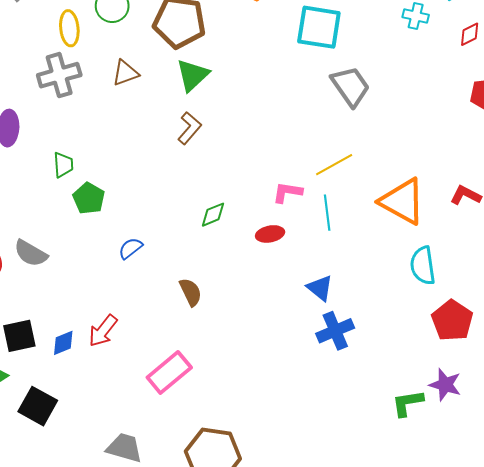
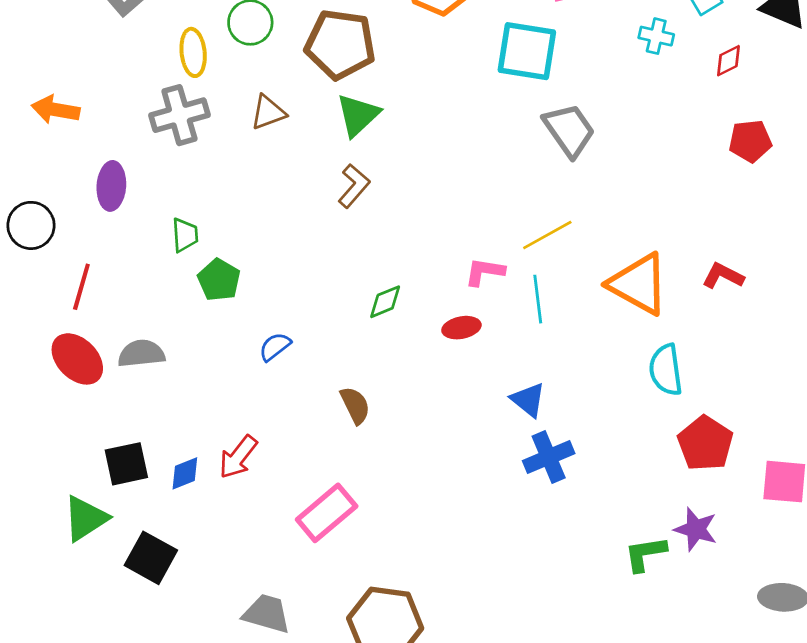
gray semicircle: (31, 253) -> (141, 353), turned 144

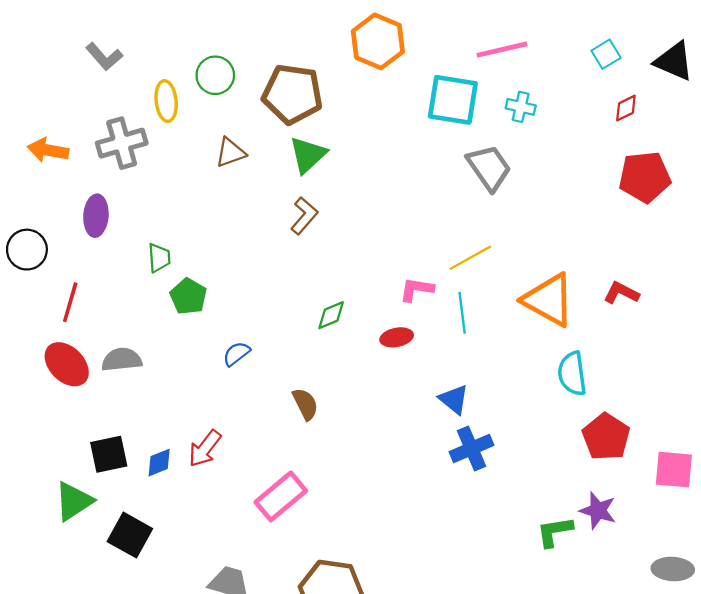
cyan cross: (656, 36) -> (521, 107), moved
gray cross: (179, 115) -> (122, 143), moved
red pentagon: (750, 141) -> (645, 177), size x1.4

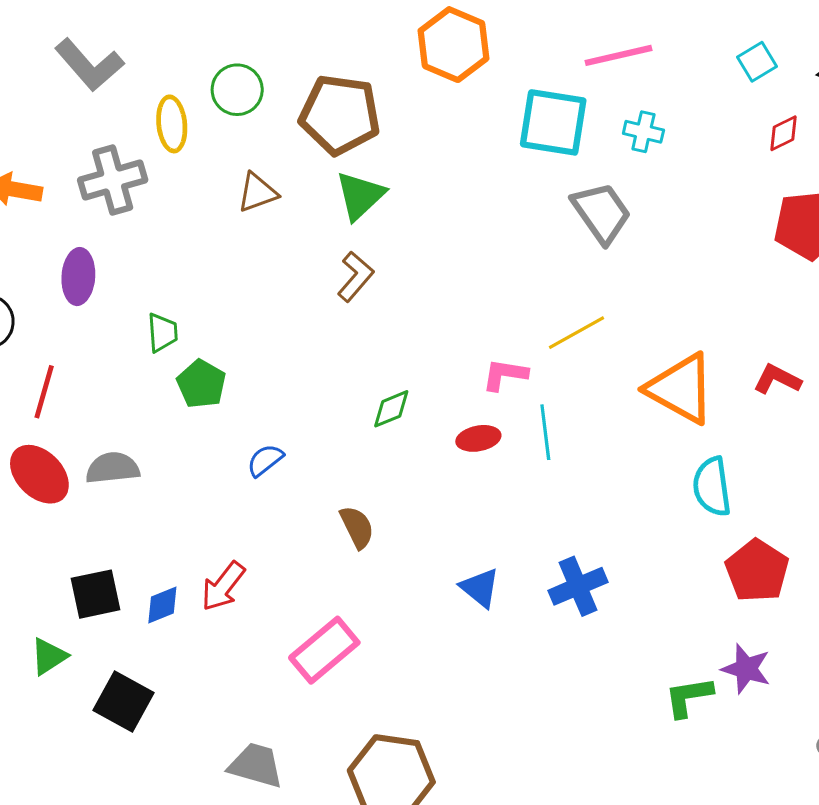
gray L-shape: (104, 57) -> (89, 65), size x1.4
cyan line: (462, 313) -> (545, 432), moved
blue triangle: (454, 399) -> (480, 588), moved
green triangle: (74, 501) -> (49, 656), size x0.7

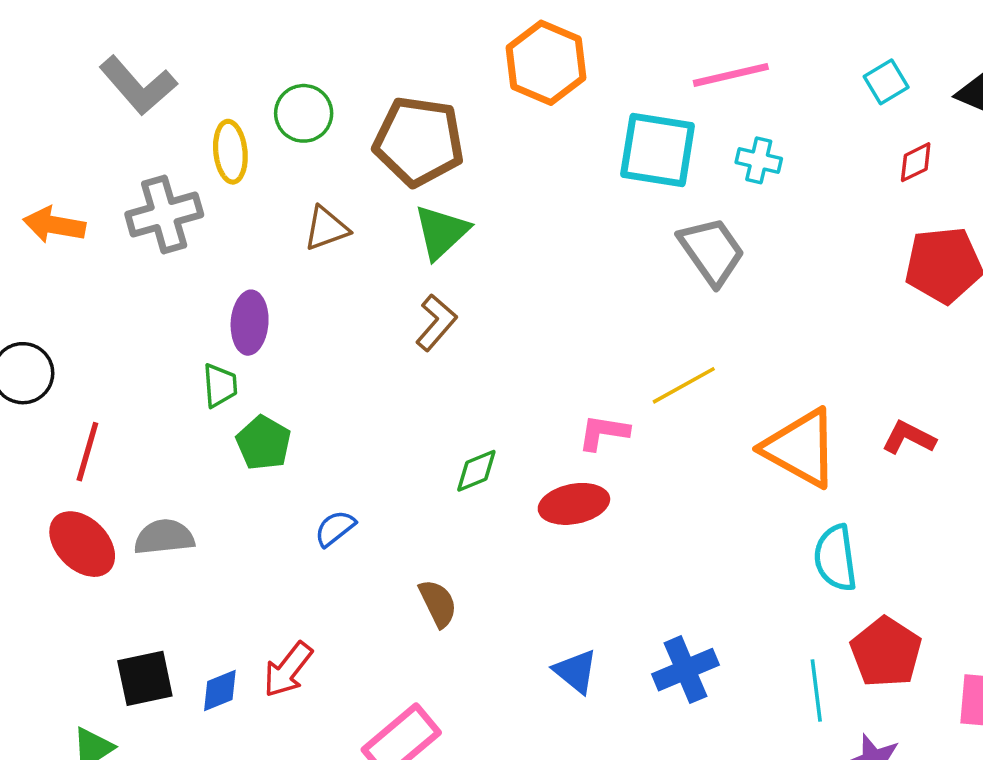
purple ellipse: (78, 277) -> (250, 323), moved
cyan line: (545, 432) -> (816, 691), moved
red ellipse: (478, 438) -> (574, 504), size x1.4

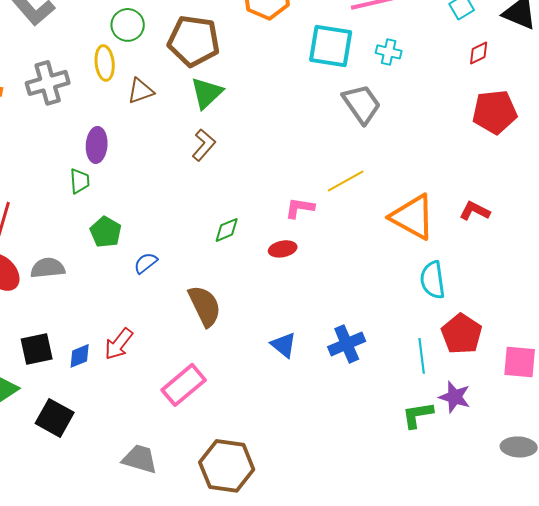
yellow ellipse: (230, 152) -> (105, 63), moved
green pentagon: (264, 443) -> (106, 232), moved
red ellipse: (574, 504) -> (283, 249), size x0.7
brown semicircle: (438, 603) -> (205, 306), size x1.5

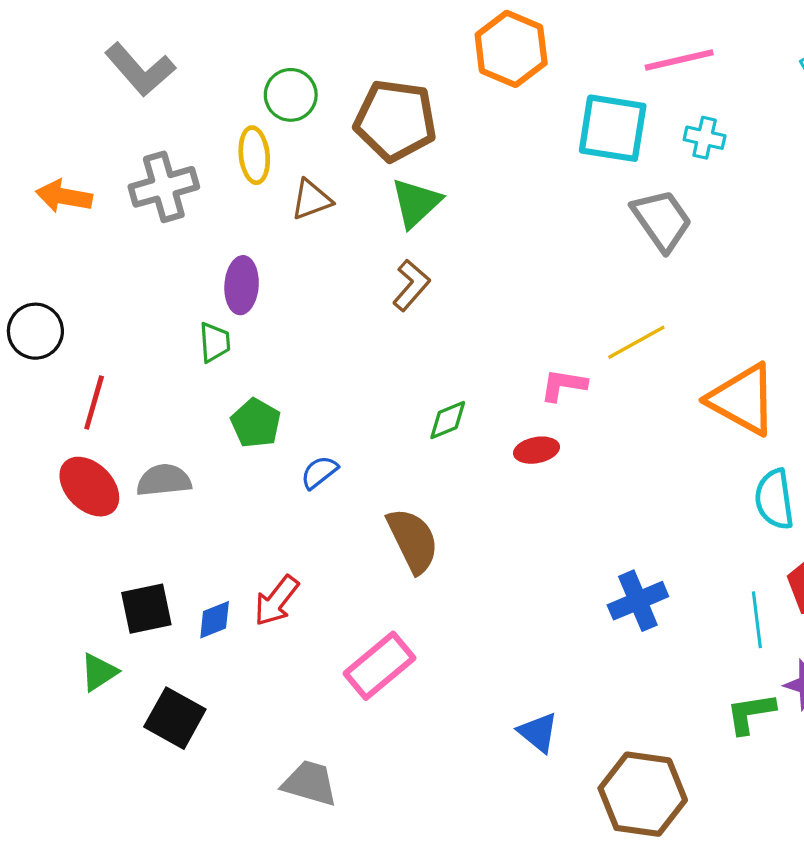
blue triangle: (284, 345) -> (538, 732), moved
brown hexagon: (227, 466) -> (643, 794), moved

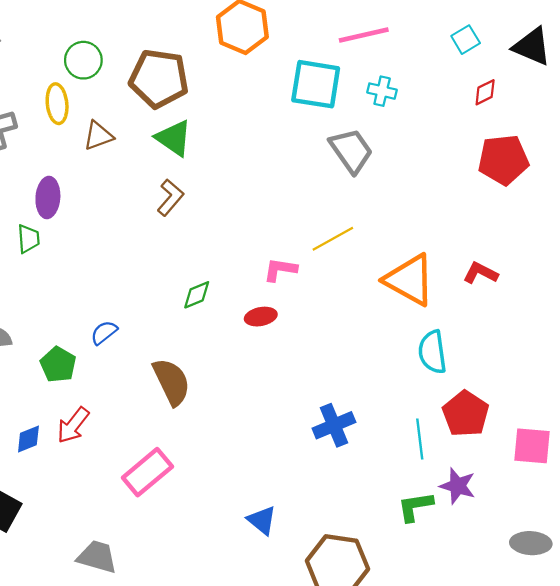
green triangle: (416, 203) -> (174, 138), turned -42
green pentagon: (256, 423) -> (58, 365), moved

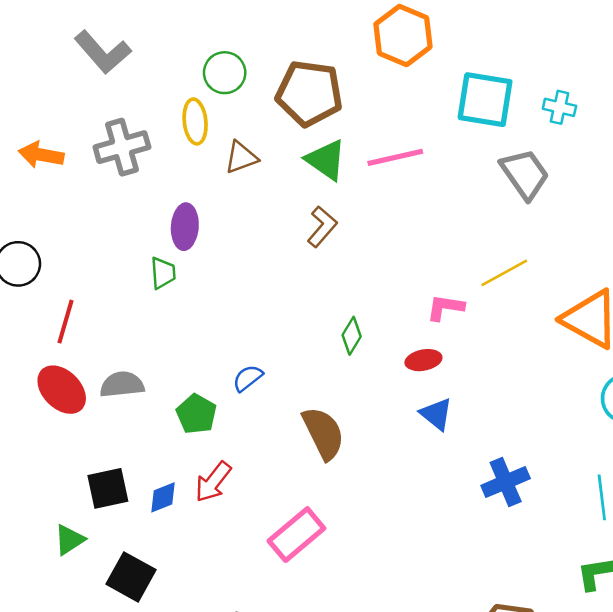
pink line: (364, 35) -> (395, 157), moved
green diamond: (197, 295) -> (352, 336), turned -36
blue triangle: (262, 520) -> (436, 414), moved

